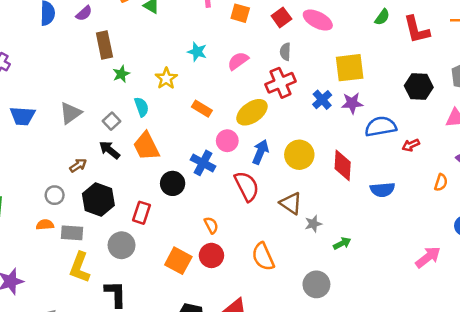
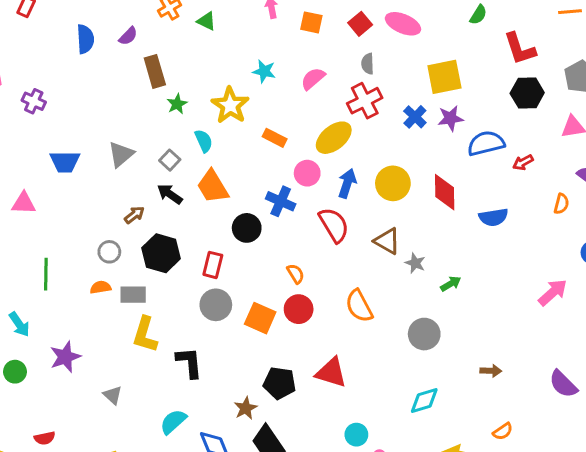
red L-shape: (417, 30) -> (520, 49), moved
yellow star: (166, 78) -> (230, 105), size x1.4
gray star: (313, 224) -> (415, 263), turned -30
gray circle: (122, 245) -> (216, 305), moved

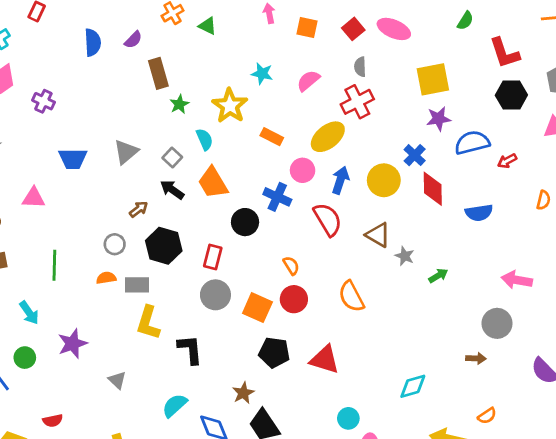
blue cross: (415, 117) -> (415, 155), moved
pink arrow: (553, 292) -> (517, 280), moved, turned -128
gray circle: (424, 334) -> (497, 323), moved
black pentagon: (279, 383) -> (274, 352), moved

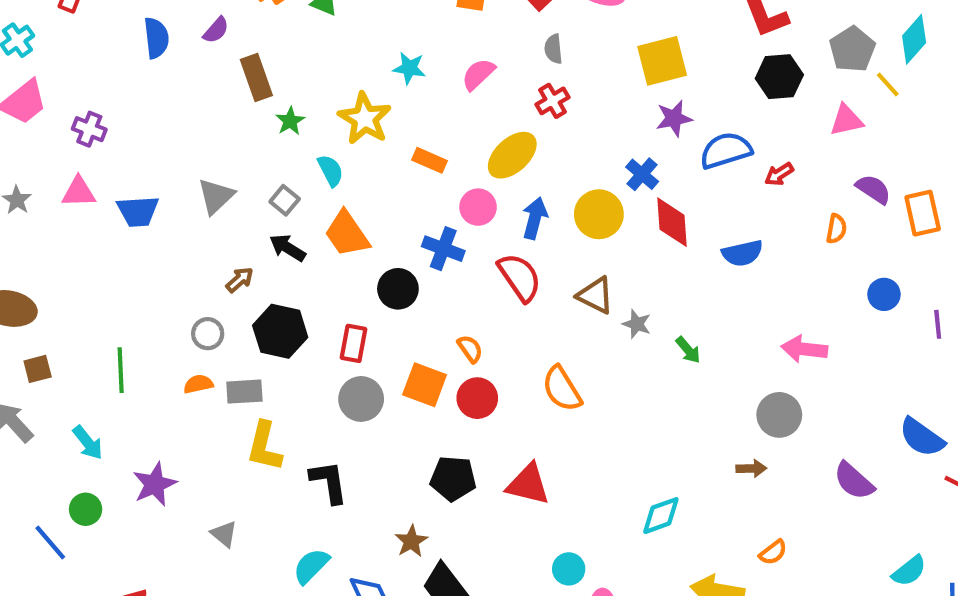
red cross: (357, 102) -> (552, 101), size x0.7
pink triangle: (33, 198) -> (79, 192), moved
green arrow: (438, 276) -> (688, 350), turned 84
orange square: (257, 308) -> (425, 385), moved

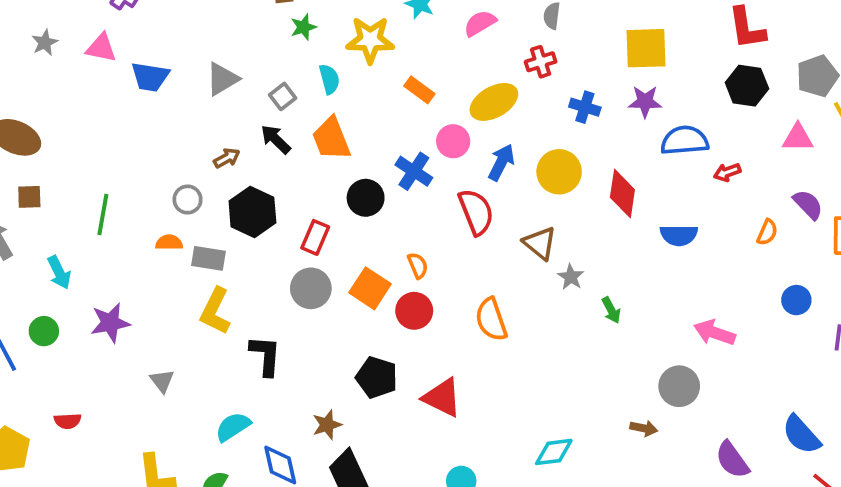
yellow star: (365, 119) -> (370, 40), turned 30
blue cross: (642, 174) -> (585, 107), moved, turned -36

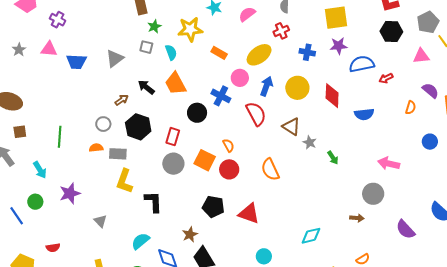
gray square: (283, 96) -> (146, 47), moved, turned -32

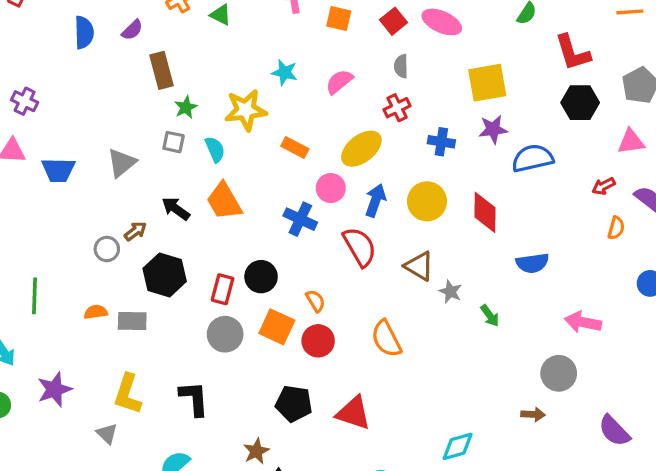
red arrow: (386, 78) -> (604, 186), moved
black circle: (197, 113) -> (261, 277), moved
blue semicircle: (364, 114) -> (532, 263), moved
gray circle: (103, 124) -> (107, 249), moved
yellow L-shape: (124, 181) -> (128, 394), moved

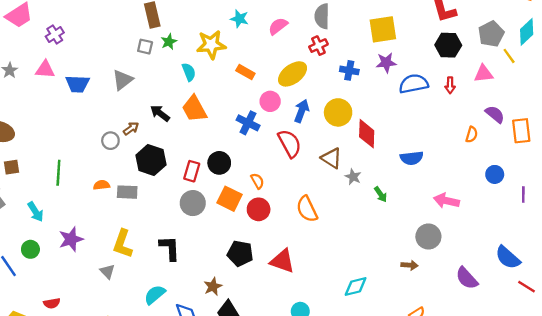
gray semicircle: (401, 66) -> (322, 16), size x1.5
purple cross: (25, 101) -> (55, 35), turned 30
gray square: (174, 142) -> (145, 47), moved
red arrow: (604, 186) -> (450, 85), moved, turned -63
red diamond: (485, 212) -> (367, 134), moved

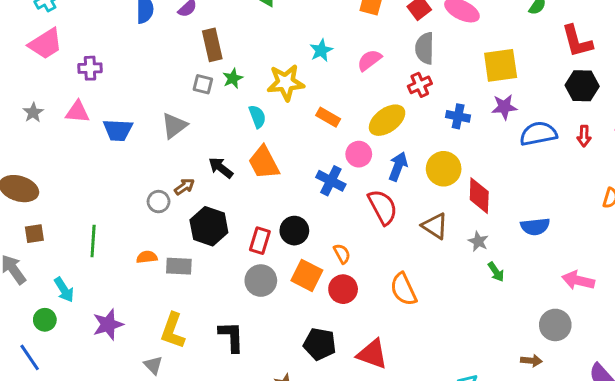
cyan star: (239, 19) -> (321, 50), turned 30
purple cross: (55, 35) -> (90, 68), turned 30
gray star: (353, 177) -> (478, 241), moved
green circle: (30, 249) -> (45, 320), moved

